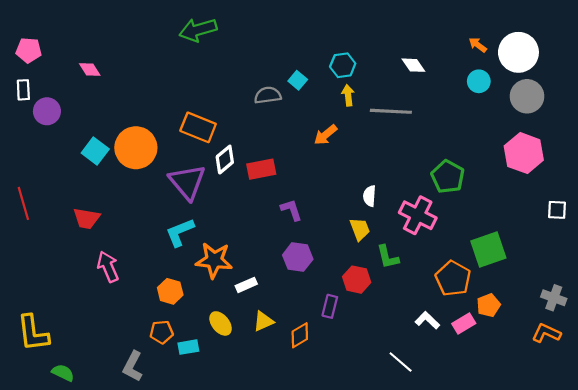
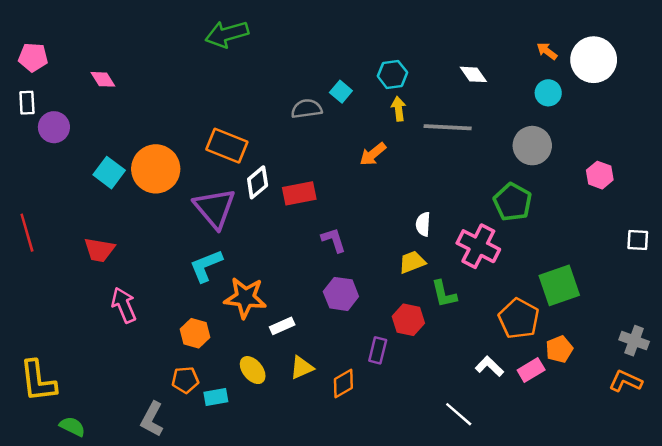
gray circle: (527, 96) -> (532, 146), moved
pink hexagon: (524, 153) -> (600, 175), size x0.6
yellow trapezoid: (360, 229) -> (412, 262), turned -90

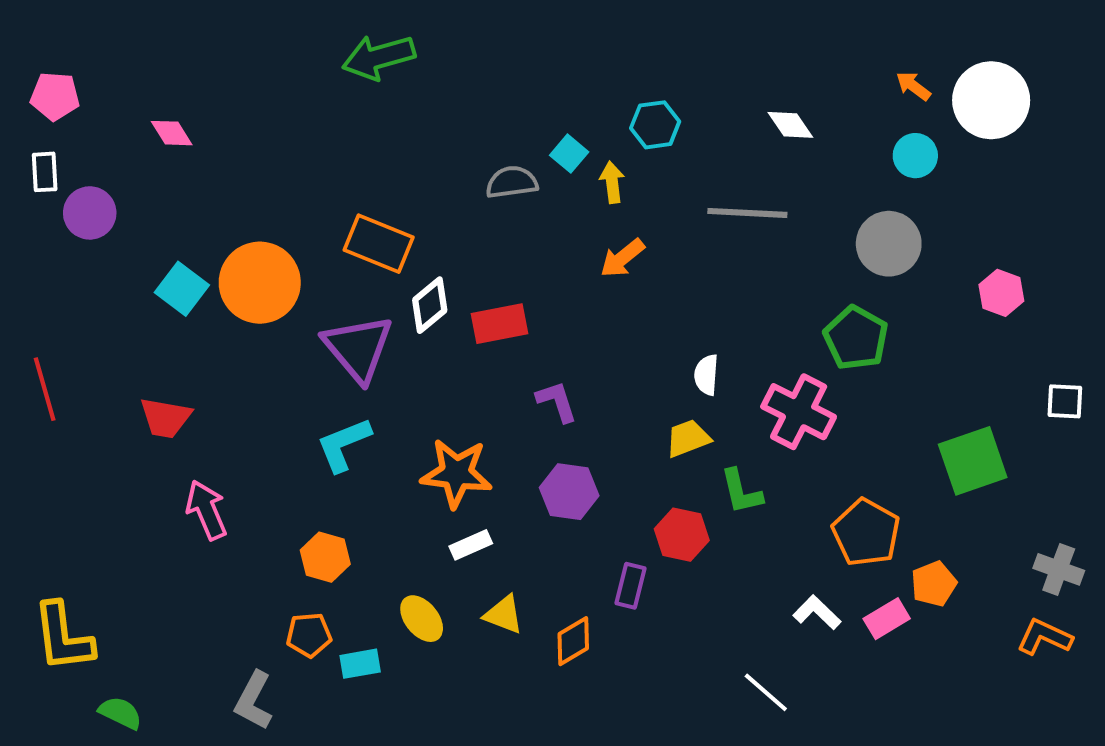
yellow arrow: (399, 109) -> (612, 182), moved
green square: (559, 285) -> (973, 461), moved
orange star: (245, 298) -> (456, 473), moved
yellow triangle: (302, 368) -> (504, 615), turned 45

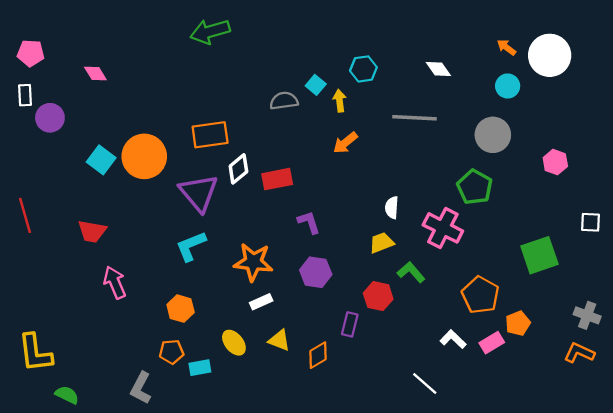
orange rectangle: (379, 244) -> (210, 135), turned -30
green L-shape: (741, 492) -> (411, 272), turned 152

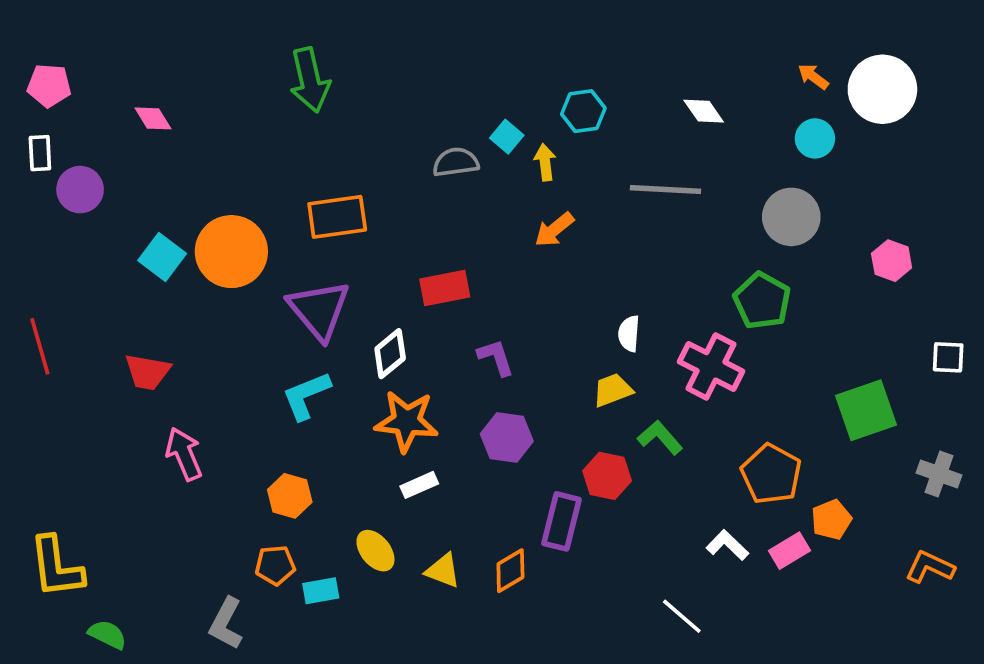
green arrow: (210, 31) -> (310, 80), moved, turned -87
white diamond: (238, 169) -> (390, 354), moved
gray cross: (587, 315) -> (939, 474), moved
purple rectangle: (350, 324) -> (561, 521), size x1.4
yellow triangle: (279, 340) -> (443, 571), moved

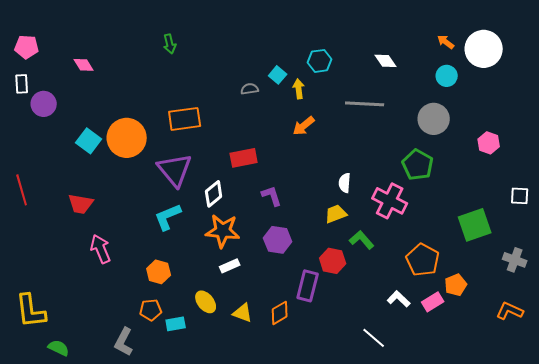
green arrow: (310, 80) -> (170, 44), size x0.6
gray semicircle: (456, 162) -> (250, 89), size x0.7

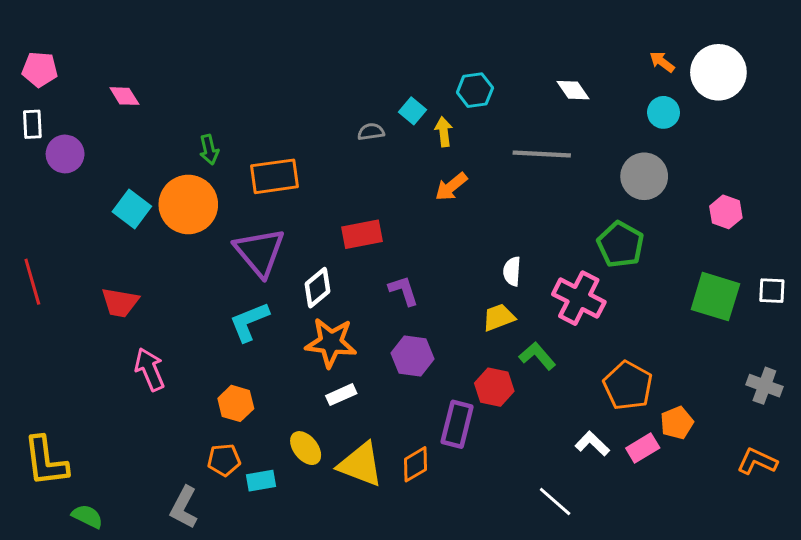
green arrow: (170, 44) -> (209, 150), moved
green square: (475, 225) -> (715, 297), moved, turned 36
yellow triangle: (243, 313) -> (361, 464), size x1.6

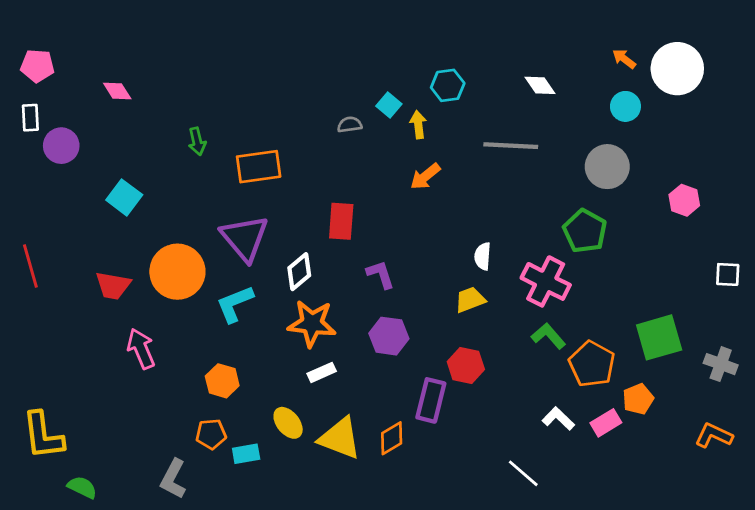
orange circle: (188, 204) -> (177, 272), moved
red rectangle: (362, 234) -> (341, 221), turned -75
green square: (715, 297) -> (659, 337), moved, turned -33
green L-shape: (537, 356) -> (548, 336), moved

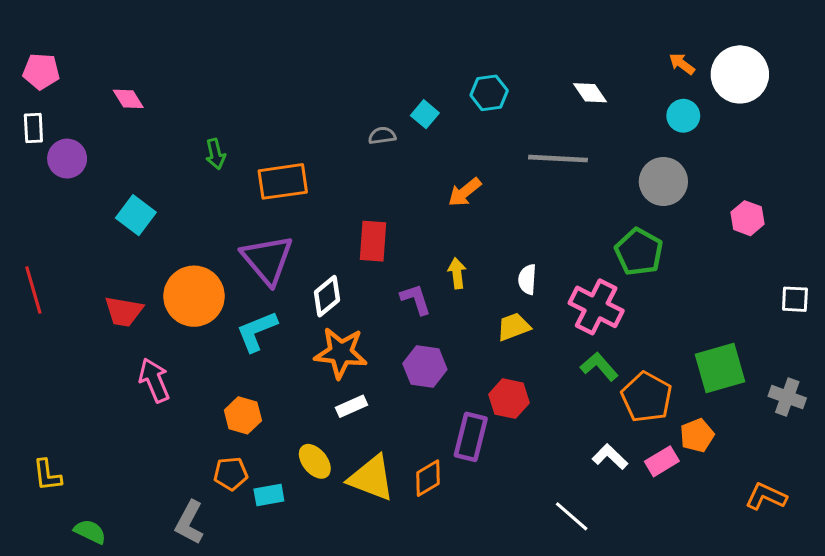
yellow arrow: (418, 125) -> (457, 273), moved
yellow L-shape: (43, 435) -> (47, 475), size x0.6
orange L-shape: (714, 435) -> (766, 496), moved

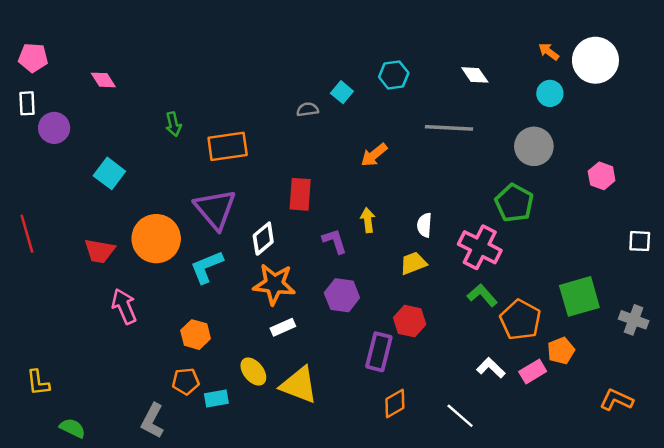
orange diamond: (428, 478) -> (395, 403), moved

